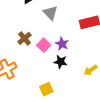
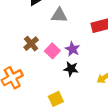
gray triangle: (50, 13) -> (59, 15), turned -42

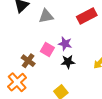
brown cross: (31, 44) -> (28, 61), moved

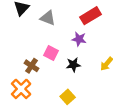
gray triangle: (46, 16) -> (48, 18), turned 35
purple star: (65, 44) -> (79, 39), moved

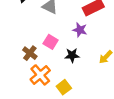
orange cross: (21, 89) -> (40, 75), moved

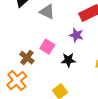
orange cross: (40, 75) -> (17, 81), moved

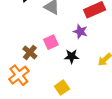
pink square: (47, 47) -> (51, 42), turned 32

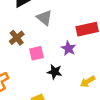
brown cross: (30, 52) -> (17, 38), moved

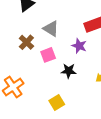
gray triangle: (44, 18) -> (51, 29), moved

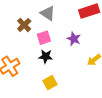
purple star: (79, 46) -> (74, 39), moved
black star: (69, 71) -> (46, 56), moved

